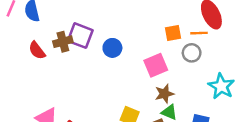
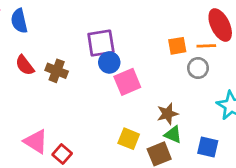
purple square: (80, 36) -> (101, 43), moved, turned -30
brown cross: (63, 42) -> (57, 71), moved, turned 36
pink square: (156, 65) -> (127, 82), moved

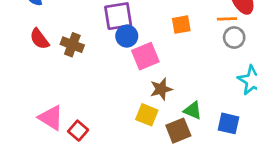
orange square: (177, 46) -> (181, 25), moved
gray circle: (198, 68) -> (234, 38), moved
brown star: (167, 114) -> (161, 89), moved

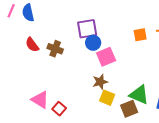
orange square: (181, 25) -> (140, 35), moved
brown star: (161, 89) -> (100, 82), moved
green triangle: (193, 111) -> (139, 95), size x1.5

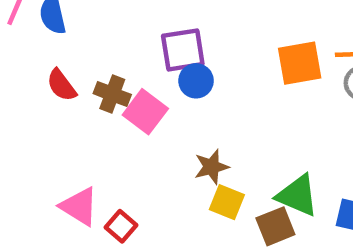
orange square: (140, 35) -> (300, 63), size x1.5
pink square: (106, 57) -> (145, 112), moved, turned -30

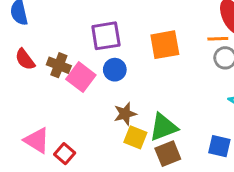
orange square: (300, 63) -> (165, 45), moved
blue circle: (196, 81) -> (115, 70), moved
green triangle: (297, 195) -> (163, 127), moved, turned -44

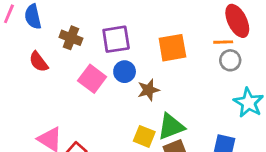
brown cross: (59, 65) -> (71, 38), moved
brown star: (125, 114) -> (148, 90), moved

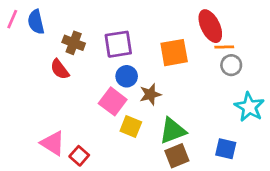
red ellipse: (237, 21) -> (210, 26), moved
red semicircle: (39, 62) -> (60, 69), moved
pink square: (92, 79) -> (113, 101), moved
yellow square: (144, 136) -> (131, 126), moved

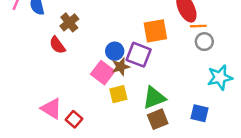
brown cross: (74, 43) -> (69, 22), turned 30
purple square: (118, 44) -> (139, 55), moved, turned 30
brown star: (150, 94) -> (121, 67), moved
cyan star: (249, 107) -> (220, 77), turned 30
yellow square: (131, 126) -> (118, 94), turned -36

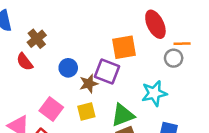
orange line: (198, 26) -> (182, 44), moved
blue circle: (115, 51) -> (68, 68), moved
pink square: (103, 73) -> (51, 109), moved
cyan star: (220, 77) -> (154, 93), moved

